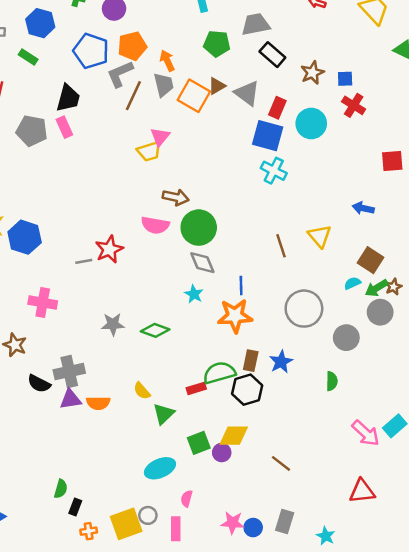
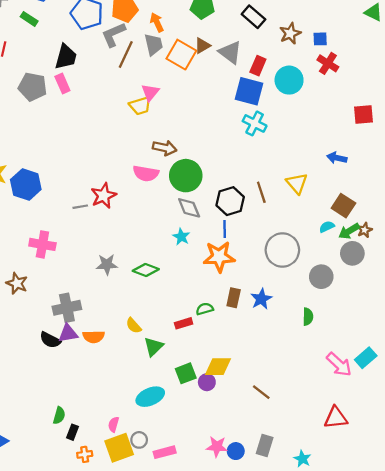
green semicircle: (219, 373) -> (205, 309), size x0.6
black semicircle: (39, 384) -> (50, 340), moved
black hexagon: (247, 390) -> (230, 201), moved
pink semicircle: (187, 499) -> (114, 424), moved
pink rectangle: (176, 529) -> (165, 452), turned 75

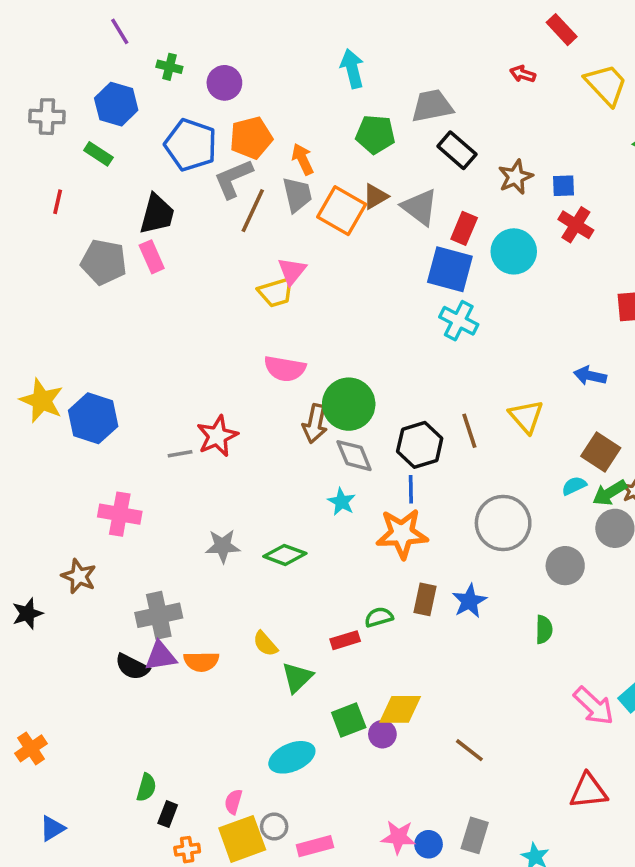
brown arrow: (165, 148) -> (315, 424), moved, turned 90
pink semicircle: (146, 173) -> (285, 369), moved

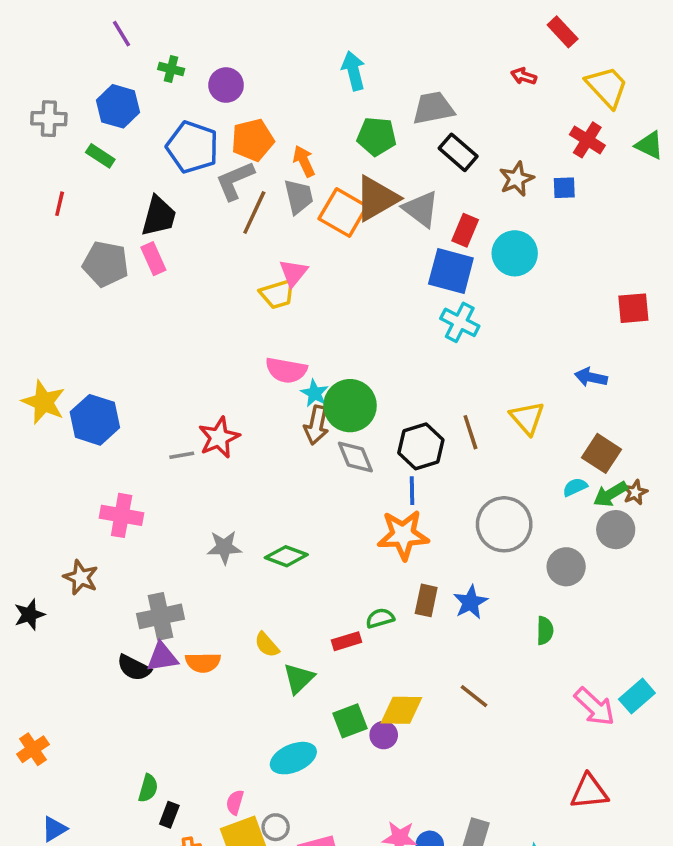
brown triangle: (375, 196) -> (377, 198), size x1.8
red cross: (576, 225) -> (587, 140), moved
cyan star: (342, 502) -> (315, 393), moved
brown line: (469, 750) -> (474, 696), moved

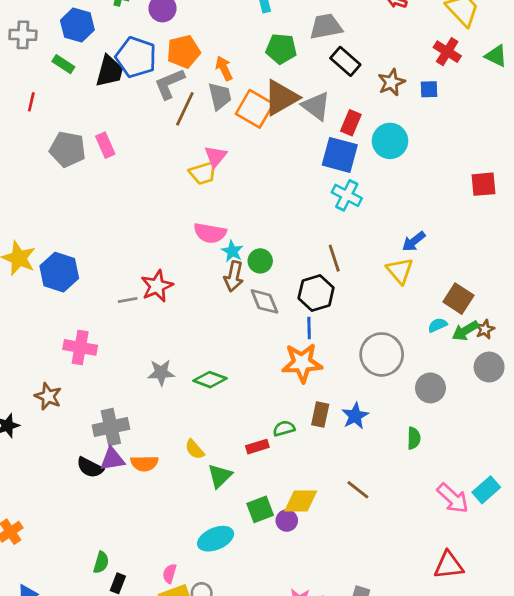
black trapezoid: (159, 216) -> (109, 71), moved
blue arrow: (591, 377) -> (414, 241), moved, turned -50
green circle: (350, 406) -> (260, 261), size x0.6
brown line: (470, 432) -> (334, 258), moved
gray circle: (616, 530) -> (489, 367), moved

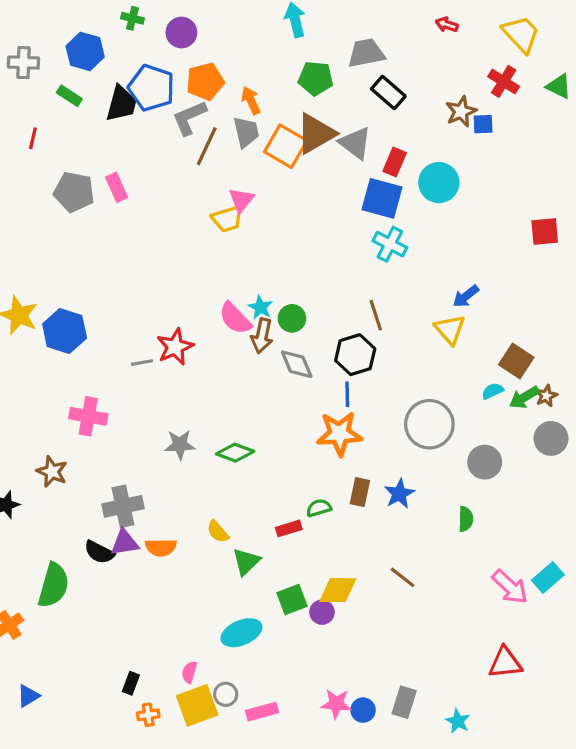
brown star: (391, 82) -> (461, 111), moved
pink semicircle: (210, 233) -> (235, 318), moved, turned 36
green semicircle: (101, 562) -> (53, 585), moved, size x1.8

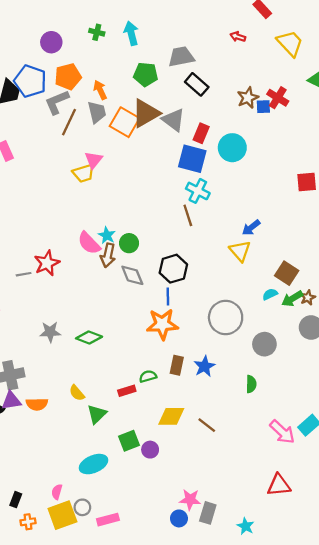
green cross: (132, 18) -> (97, 32), moved
red cross: (504, 81) -> (278, 98), moved
brown line: (376, 315) -> (188, 215), moved
yellow diamond: (338, 590) -> (171, 416), moved
pink star: (336, 704) -> (190, 500), moved

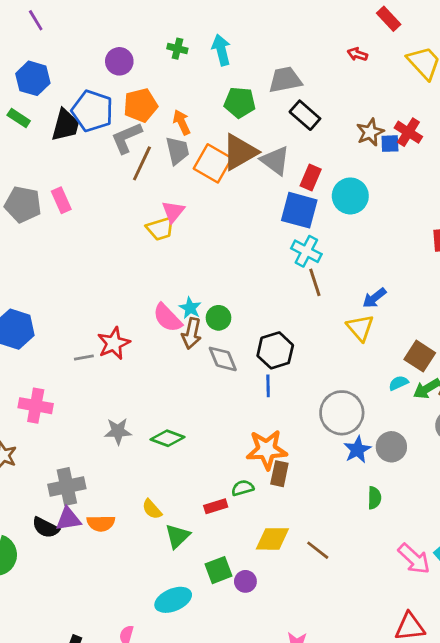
brown line: (188, 215) -> (315, 282), moved
orange star: (162, 324) -> (267, 450), moved
blue star: (205, 366) -> (357, 450), moved

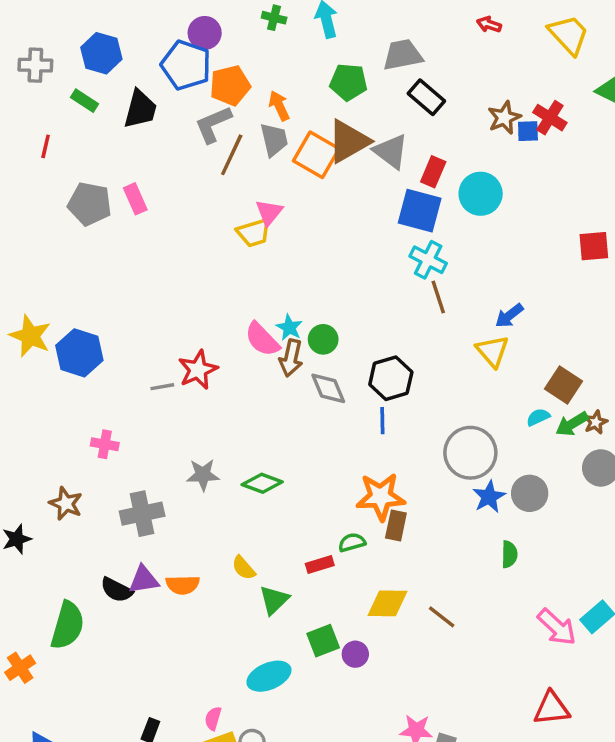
blue pentagon: (92, 111) -> (186, 65), moved
pink cross: (36, 406) -> (105, 444), size x0.7
gray cross: (67, 486) -> (142, 514), moved

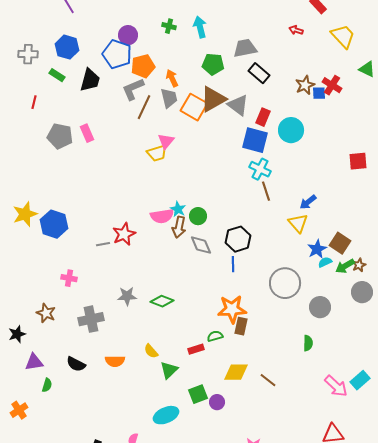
yellow star: (30, 336) -> (25, 214), turned 30
pink semicircle: (262, 339) -> (162, 216), turned -55
blue star: (489, 497) -> (317, 249), moved
purple triangle: (144, 580) -> (34, 362), moved
green semicircle: (68, 625) -> (47, 385), size x0.5

